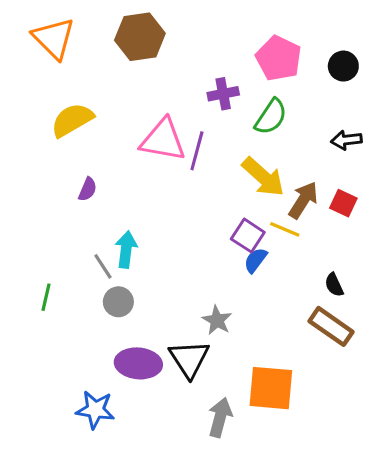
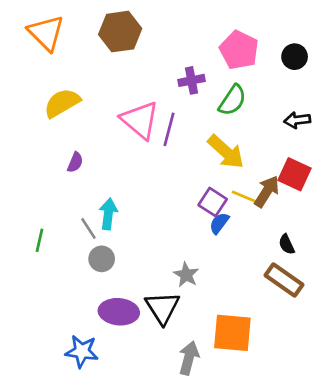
pink triangle: (163, 140) -> (140, 120), turned 30
brown arrow: (303, 200) -> (267, 191), moved
red square: (343, 203) -> (295, 174), size x1.4
green line: (46, 297) -> (40, 240), moved

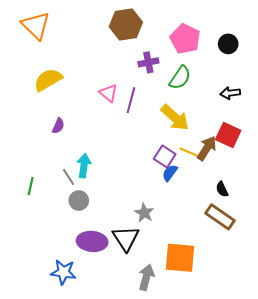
brown hexagon: (120, 32) -> (126, 24), moved
pink triangle: (140, 120) -> (108, 93), size x0.6

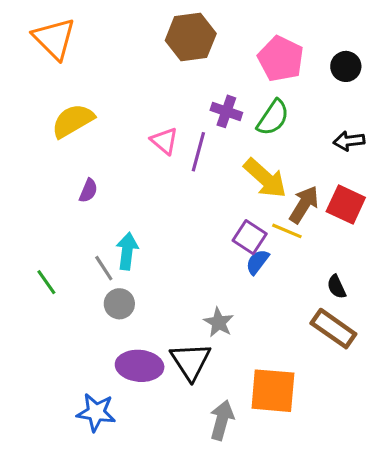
purple cross: (148, 62) -> (226, 111), moved, turned 30
brown arrow: (207, 148) -> (304, 205), moved
green line: (31, 186) -> (46, 282), turned -48

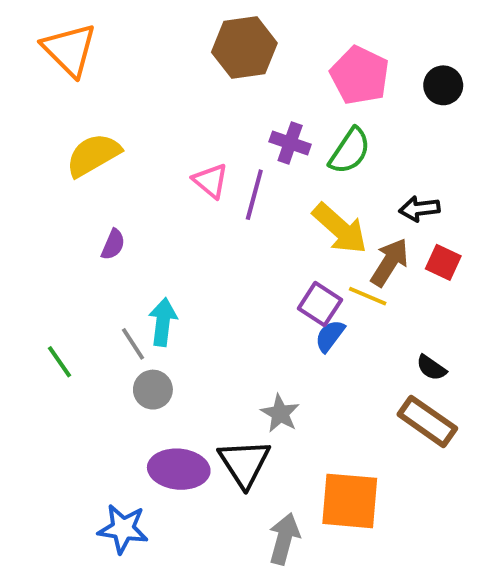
black arrow: (349, 141) -> (419, 209), moved
red square: (346, 205) -> (443, 262), size x0.7
black semicircle: (337, 287) -> (431, 368), turned -30

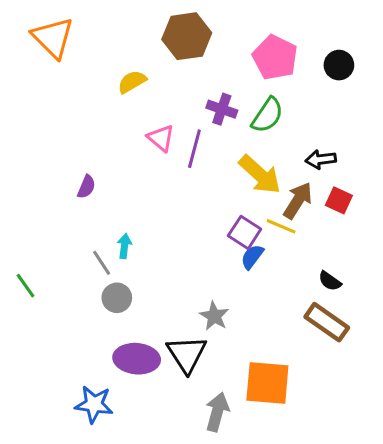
yellow semicircle: (93, 155) -> (132, 82), moved, size x0.7
cyan arrow: (163, 322) -> (124, 246), size x0.7
green line: (59, 362) -> (26, 286), moved

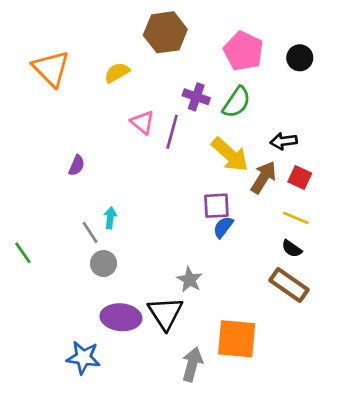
orange triangle: (53, 38) -> (51, 69), moved
yellow line: (281, 226) -> (296, 218), moved
purple square: (245, 232) -> (216, 206), turned -36

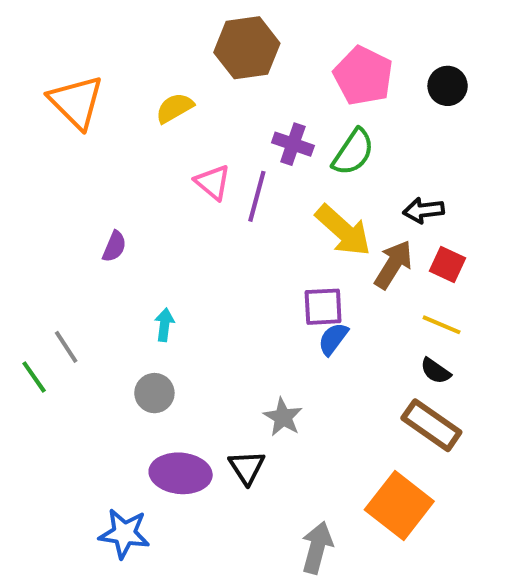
gray line: (90, 233) -> (66, 347), moved
black triangle: (165, 313) -> (247, 467), size x0.7
orange square: (237, 339) -> (399, 505), moved, turned 33
gray arrow: (192, 364) -> (317, 548), moved

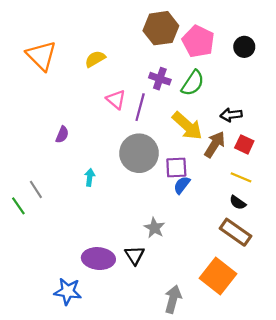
brown hexagon: (247, 48) -> (161, 28), moved
gray circle: (154, 393) -> (139, 153), moved, size x1.8

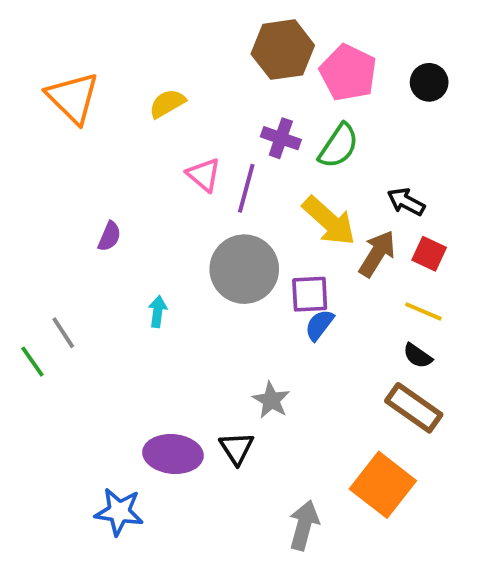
black arrow: (231, 115) -> (406, 202), turned 35

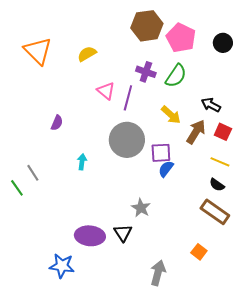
yellow arrow: (329, 221) -> (171, 115), size x0.7
orange square: (383, 485) -> (199, 252), size x0.5

